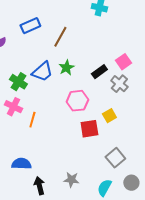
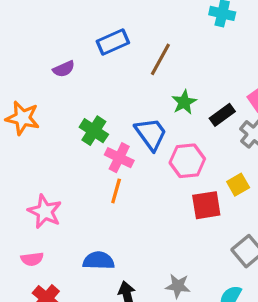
green star: (66, 68) -> (184, 102), moved
blue trapezoid: (42, 72) -> (151, 134), moved, turned -85
pink cross: (13, 107) -> (119, 158), moved

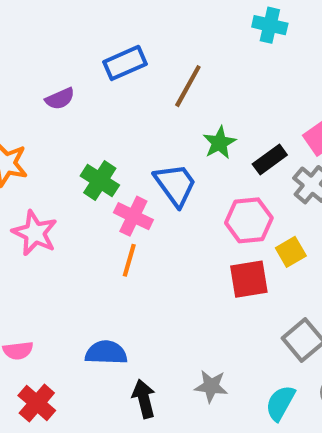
pink hexagon: (187, 161) -> (249, 220), moved
pink star: (45, 212) -> (35, 233), moved

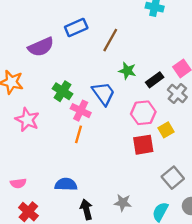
purple semicircle: (60, 99) -> (41, 47), size x1.6
green star: (219, 143) -> (127, 71), turned -30

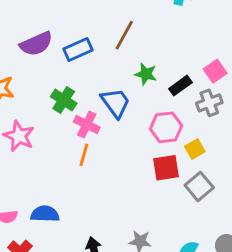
blue rectangle: (76, 28) -> (78, 50), moved
gray cross: (177, 93) -> (209, 103), turned 30
gray square: (173, 178) -> (199, 186), moved
blue semicircle: (66, 184) -> (45, 214), moved

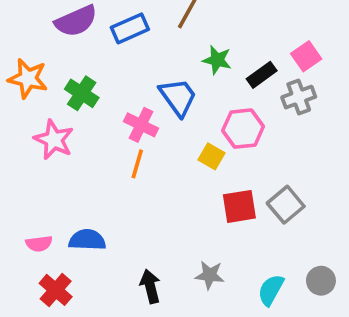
green cross: (64, 100) -> (82, 93), moved
yellow square: (195, 149) -> (211, 156), moved, turned -30
red square: (166, 168) -> (239, 206), moved

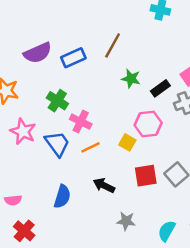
green cross: (82, 93) -> (57, 101), moved
blue trapezoid: (178, 97) -> (57, 144), moved
orange line: (137, 164) -> (90, 147), moved, turned 48
blue semicircle: (87, 240) -> (62, 196), moved, turned 105
black arrow: (150, 286) -> (104, 185), moved, turned -50

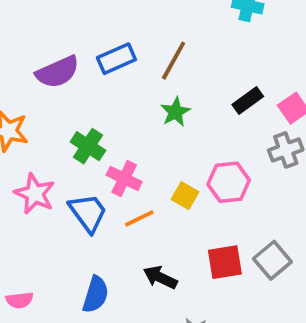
blue rectangle: (73, 58) -> (116, 59), moved
green star: (131, 79) -> (175, 112), moved, turned 30
black rectangle: (160, 88) -> (248, 101), moved
yellow square: (127, 142) -> (185, 196), moved

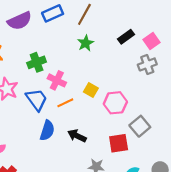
green cross: (88, 146) -> (37, 62), turned 36
pink hexagon: (229, 182) -> (115, 103), moved
red square: (225, 262) -> (119, 143), moved
blue semicircle: (96, 294) -> (47, 130), moved

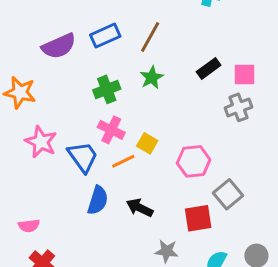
pink square: (152, 41) -> (244, 74), turned 35
green cross: (37, 62) -> (107, 89), moved
yellow square: (91, 90) -> (147, 143), moved

